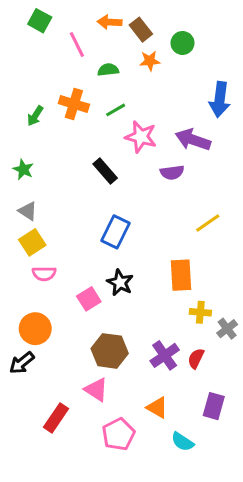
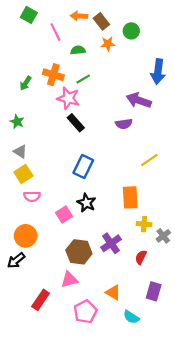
pink star: (141, 137) -> (68, 98), moved
purple cross: (165, 355) -> (111, 243), moved
pink triangle: (96, 390) -> (69, 280), turned -48

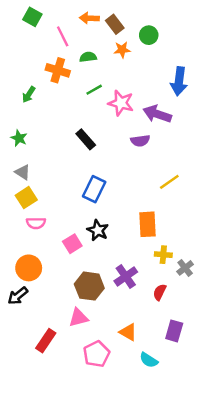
orange cross: (53, 75) -> (58, 70), moved
pink star: (68, 98) -> (121, 103), moved

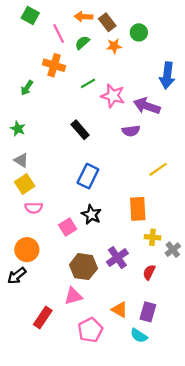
green semicircle: (88, 57) -> (82, 43), moved, turned -35
purple rectangle: (174, 331) -> (148, 312), moved

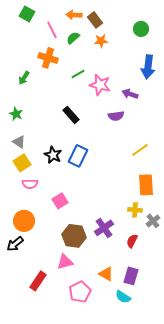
green circle: (139, 32) -> (141, 29), moved
purple arrow: (147, 106) -> (130, 94), size x0.7
orange rectangle: (138, 209) -> (146, 185), moved
black star: (91, 215) -> (53, 155), moved

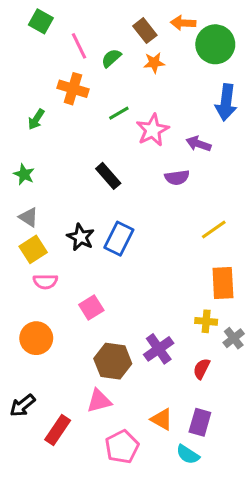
orange arrow: (74, 15) -> (183, 23), moved
green circle: (141, 29) -> (215, 44), size x1.6
pink star: (100, 85) -> (153, 130), turned 30
black arrow: (15, 244) -> (22, 406), moved

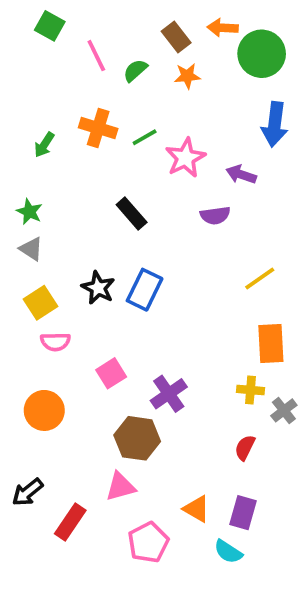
orange cross: (73, 89) -> (98, 128), moved
gray triangle: (29, 217) -> (31, 249), moved
purple cross: (159, 349) -> (169, 394), moved

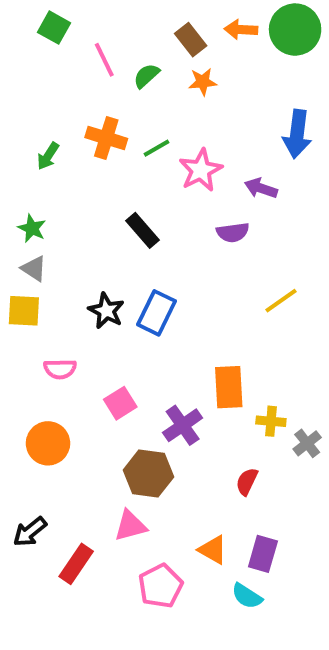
green circle: (262, 54) -> (295, 30), moved
yellow square: (41, 303) -> (24, 311), moved, turned 36
orange rectangle: (271, 344) -> (229, 387), moved
red semicircle: (245, 448) -> (247, 482), moved

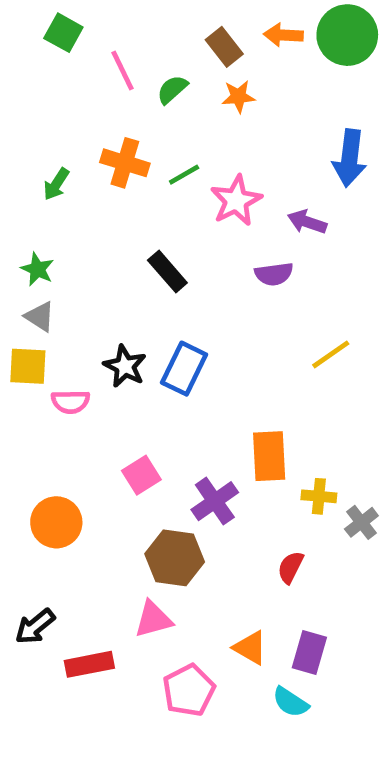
pink semicircle: (60, 369) -> (70, 402), moved
red rectangle: (76, 564) -> (89, 664), turned 45

